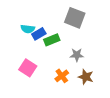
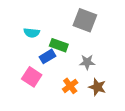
blue rectangle: (39, 34) -> (48, 56), moved
green rectangle: (52, 40) -> (59, 45), turned 42

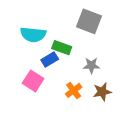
cyan semicircle: (32, 33) -> (33, 35), size x1.5
brown star: (97, 87) -> (102, 92), turned -30

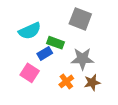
cyan semicircle: (33, 35) -> (30, 31), turned -30
gray star: (91, 65) -> (82, 59), size x1.5

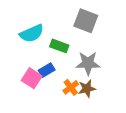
blue rectangle: (45, 53) -> (47, 70), moved
brown star: (92, 82) -> (87, 89), moved

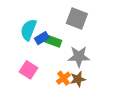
cyan semicircle: (32, 33) -> (29, 30), turned 135
blue rectangle: (47, 70) -> (42, 38), moved

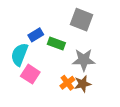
cyan semicircle: (29, 30) -> (19, 54), moved
blue rectangle: (42, 38) -> (36, 35), moved

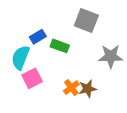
gray star: (84, 60) -> (111, 56), moved
pink square: (30, 74) -> (32, 78), turned 30

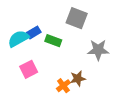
cyan semicircle: (20, 57) -> (18, 39), moved, turned 40
orange cross: (71, 88) -> (63, 86), moved

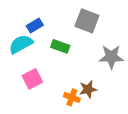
blue rectangle: (34, 32) -> (35, 26), moved
orange cross: (63, 86) -> (72, 97), turned -32

